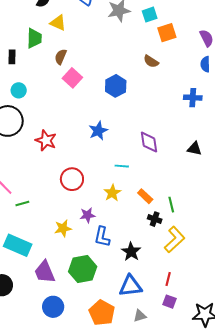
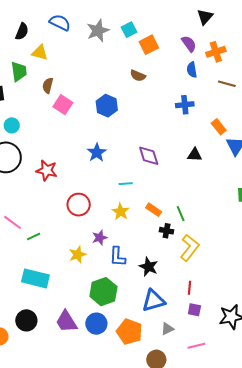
purple trapezoid: (45, 272) -> (66, 322), moved
blue circle: (53, 307) -> (96, 324), moved

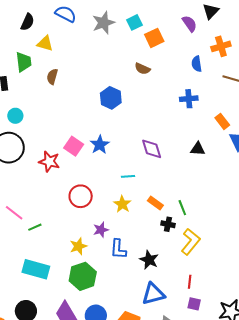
purple semicircle: (189, 44) -> (189, 24), moved
pink square: (63, 105) -> (74, 146), moved
green hexagon: (103, 292) -> (83, 276), moved

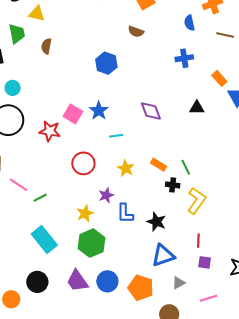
cyan line: (128, 176) -> (116, 136), moved
cyan rectangle: (36, 269) -> (44, 240), turned 40

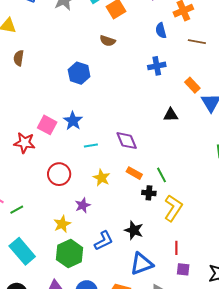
purple diamond: (151, 111) -> (127, 141), moved
blue L-shape: (125, 213) -> (104, 241), moved, turned -115

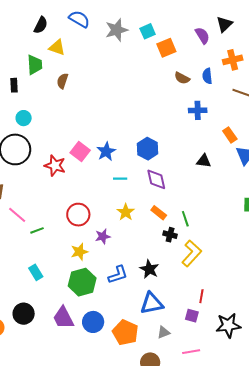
brown semicircle: (108, 41) -> (182, 78), moved
blue hexagon: (79, 73) -> (148, 149), moved
red circle: (59, 174) -> (78, 215), moved
red line: (176, 248) -> (201, 296), moved
cyan rectangle: (22, 251) -> (36, 272), size x0.6

